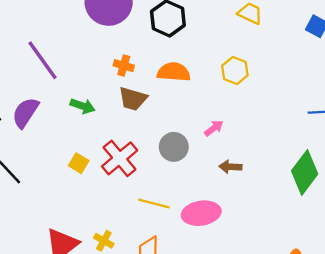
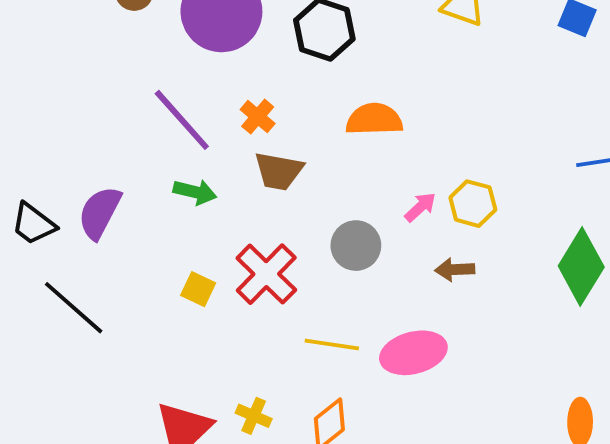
purple line: (42, 60) -> (182, 120), moved
orange cross: (124, 66) -> (258, 117), turned 30
yellow hexagon: (235, 70) -> (473, 204), moved
orange semicircle: (174, 72) -> (374, 119), moved

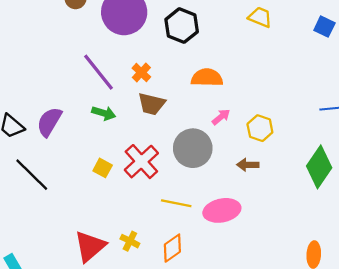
pink arrow: (420, 207) -> (221, 117), moved
gray circle: (356, 246) -> (193, 148), size x1.4

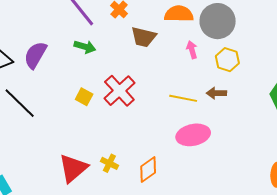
brown trapezoid: (152, 104) -> (144, 37), moved
pink arrow: (221, 117) -> (192, 50), turned -66
gray circle: (193, 148) -> (218, 21), moved
yellow line: (176, 203) -> (183, 98), moved

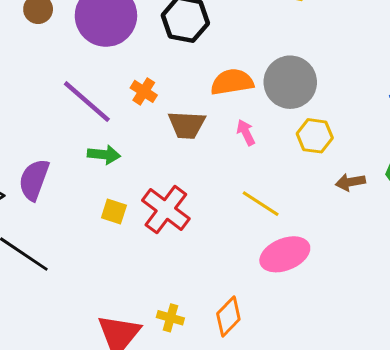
pink arrow: (192, 50) -> (246, 132), moved
brown arrow: (216, 93) -> (350, 182), moved
yellow square: (84, 97) -> (114, 212), moved
yellow line: (183, 98) -> (261, 204), turned 32

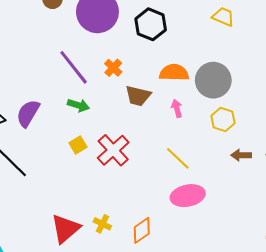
yellow square: (114, 212) -> (78, 145), turned 30

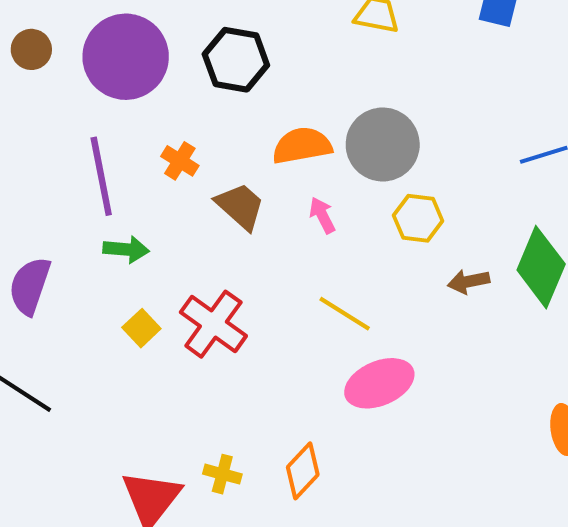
purple line: (74, 67) -> (101, 176), turned 39
brown trapezoid: (138, 96) -> (240, 206), turned -140

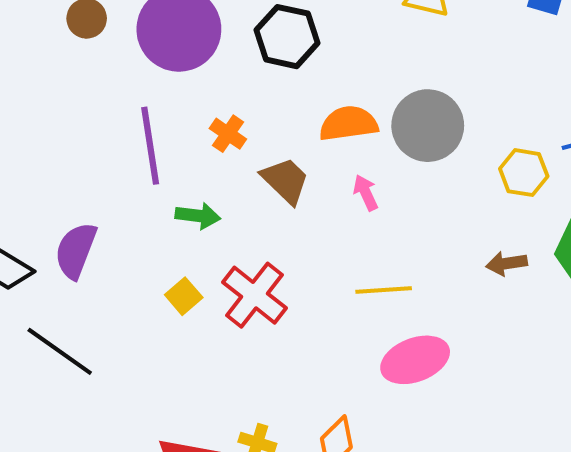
yellow hexagon: (418, 218) -> (524, 173), moved
green arrow: (126, 249) -> (198, 216), moved
yellow line: (345, 314) -> (384, 290), turned -38

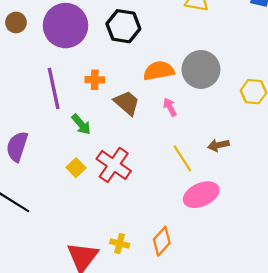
orange cross: (228, 134) -> (95, 80), turned -30
green arrow: (198, 216) -> (81, 124), turned 45
brown arrow: (507, 263) -> (218, 145), moved
yellow line: (384, 290) -> (182, 158), turned 64

